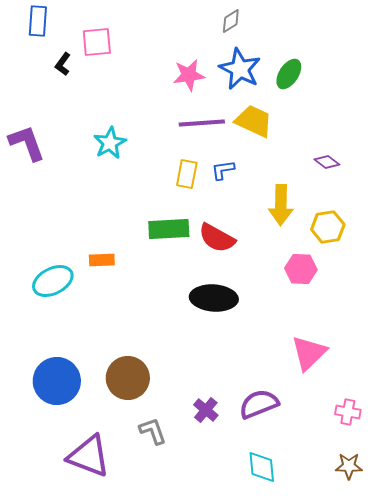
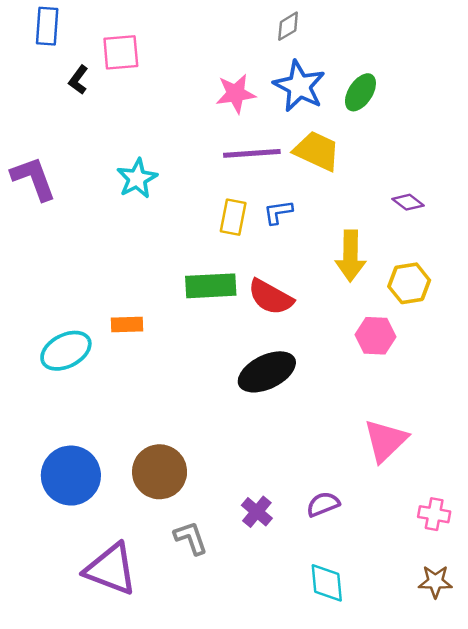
black ellipse: (214, 298) -> (267, 372), turned -30
purple semicircle: (259, 404) -> (323, 504), size x0.7

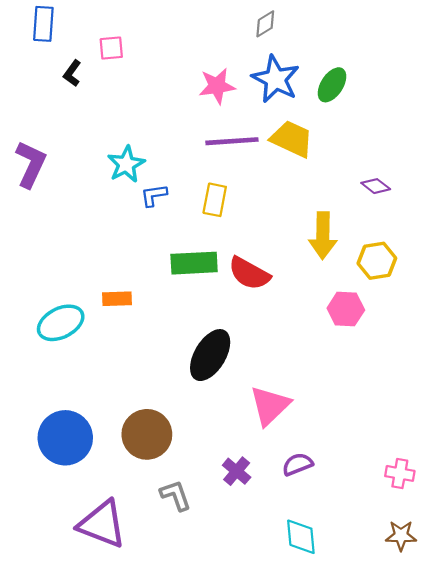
pink square: (121, 52) -> (111, 48), size x0.7
purple L-shape: (33, 178) -> (31, 164), turned 45
blue L-shape: (278, 212) -> (154, 195), moved
black ellipse: (267, 372) -> (210, 355), moved, turned -33
pink triangle: (385, 441) -> (270, 406), moved

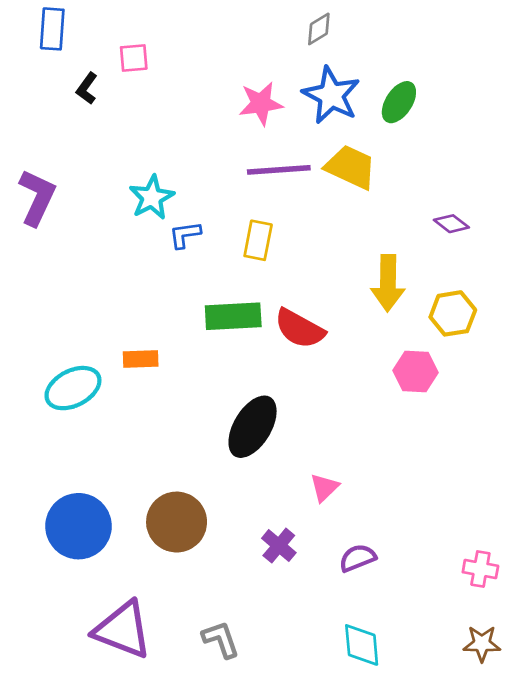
pink triangle: (270, 406) -> (324, 488), size x0.6
purple cross: (237, 471) -> (279, 546), moved
gray L-shape: (176, 495) -> (221, 639), moved

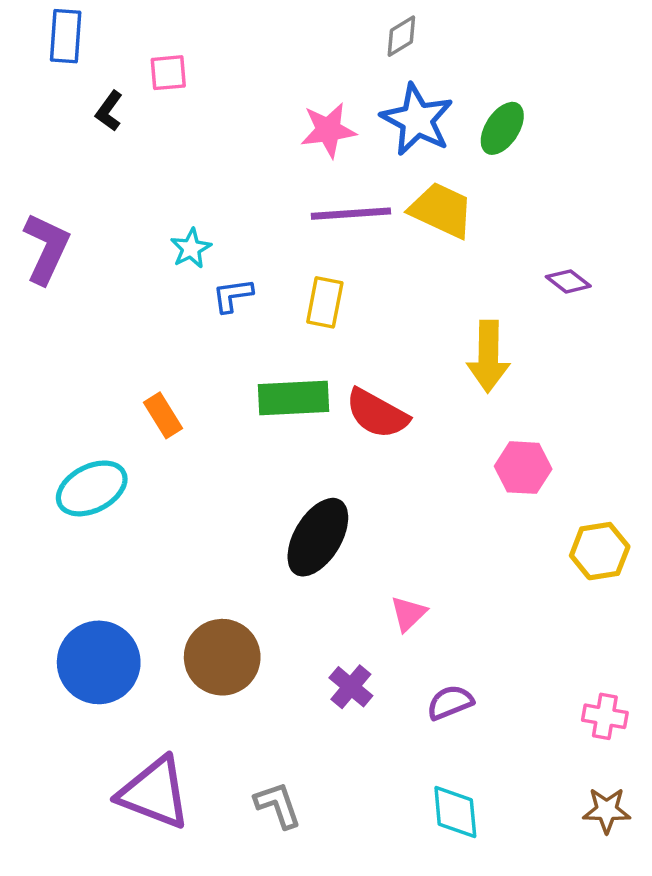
cyan star: (152, 197) -> (191, 248), size x0.7
yellow hexagon: (453, 313) -> (600, 551), moved
orange rectangle: (141, 359) -> (163, 415), moved, turned 60

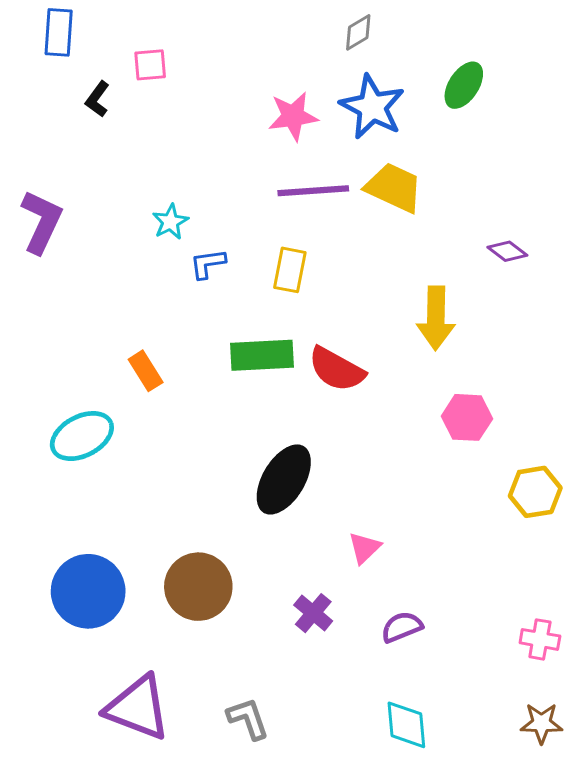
green ellipse: (502, 128) -> (464, 85), moved

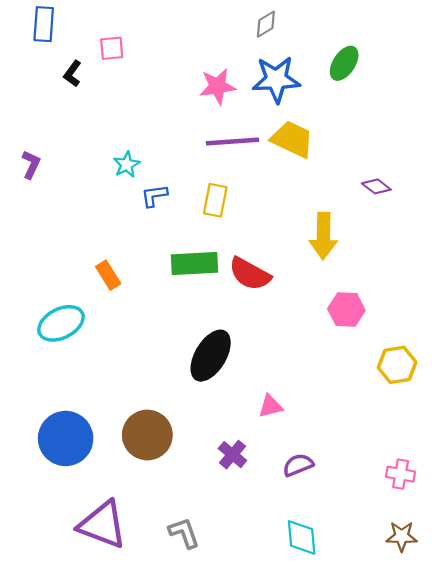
blue star: (372, 107) -> (276, 79), turned -30
purple L-shape: (42, 222) -> (31, 165), size x0.6
pink triangle: (364, 548) -> (270, 406), turned 30

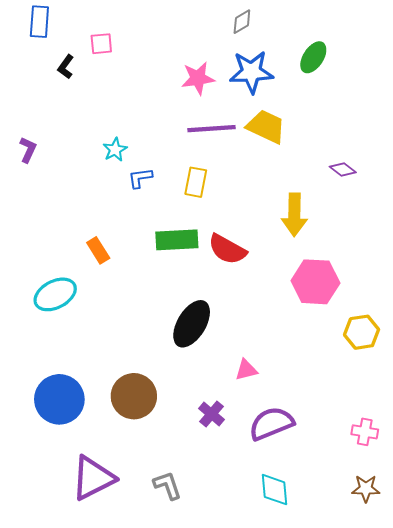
pink hexagon: (346, 310) -> (315, 282), size x1.4
purple semicircle: (298, 465) -> (271, 423), size x1.6
purple triangle: (102, 525) -> (93, 478), turned -48

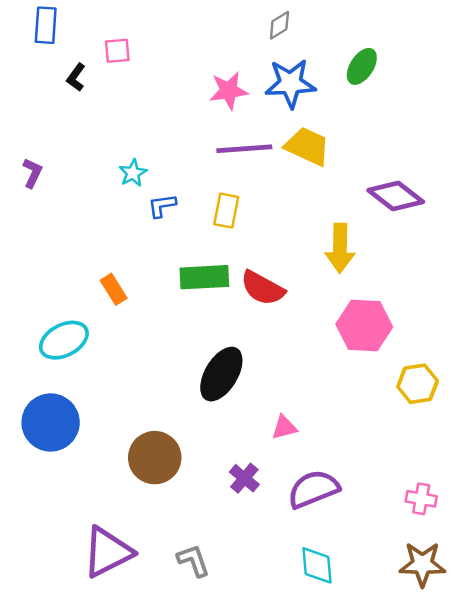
purple diamond: (343, 170) -> (396, 196), size x1.8
blue circle: (59, 399) -> (51, 422), moved
brown star: (366, 489) -> (422, 564), size x1.4

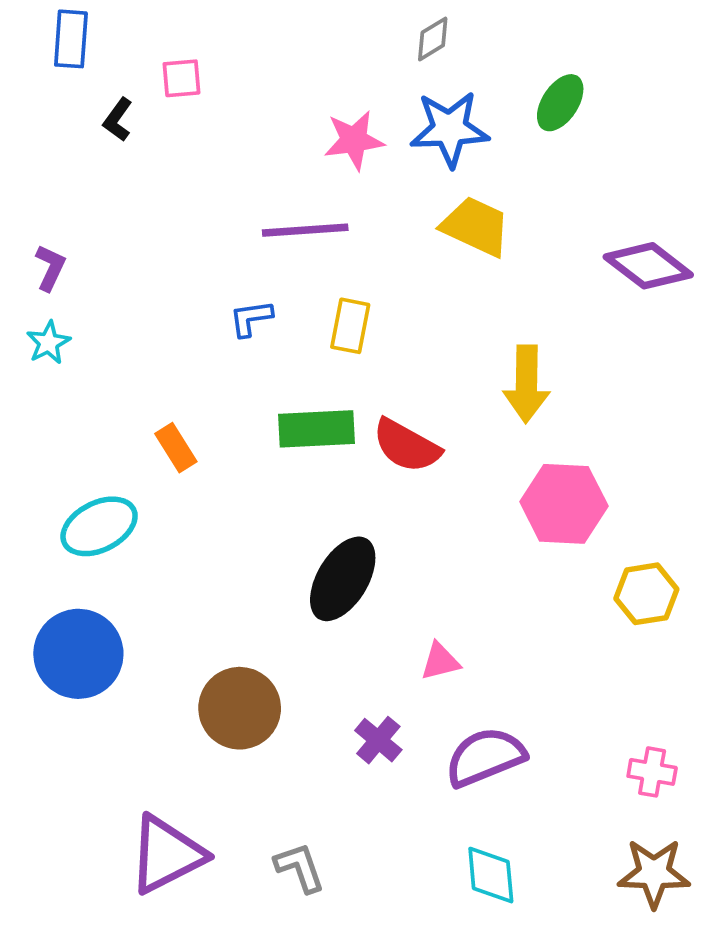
purple line: (244, 149) -> (305, 230), moved
cyan star: (133, 173) -> (48, 343), moved
purple diamond: (396, 196) -> (648, 266), moved

